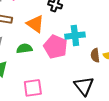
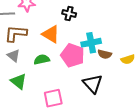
brown semicircle: (95, 55) -> (105, 54), moved, turned -64
black triangle: (84, 86) -> (93, 84), moved

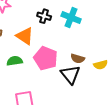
cyan cross: (91, 43) -> (71, 18), moved, turned 30
black triangle: (93, 84) -> (70, 75), moved

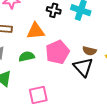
orange triangle: (25, 36) -> (36, 31), turned -36
pink pentagon: (46, 58) -> (57, 52), turned 30

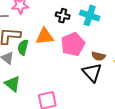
pink pentagon: (57, 52) -> (73, 44), moved
green semicircle: (27, 56) -> (23, 47), moved, turned -63

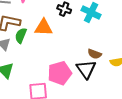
pink pentagon: (73, 44) -> (60, 73), moved

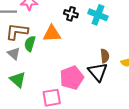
brown semicircle: (95, 54) -> (105, 56), turned -112

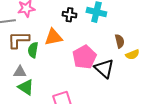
gray triangle: (14, 54) -> (20, 72), moved, turned -32
brown semicircle: (105, 56) -> (120, 41), moved
pink pentagon: (72, 78) -> (84, 57), moved

